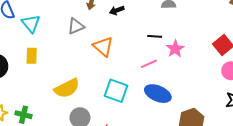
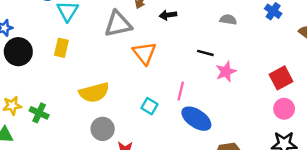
gray triangle: (76, 26) -> (118, 24), size x1.4
pink line: (149, 64) -> (181, 91), moved, turned -63
cyan square: (116, 91) -> (149, 106), size x0.6

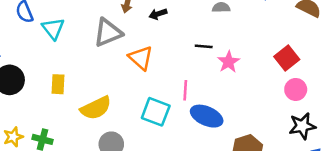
yellow rectangle: (61, 48) -> (58, 84), moved
cyan square: (149, 106) -> (156, 112), size x1.6

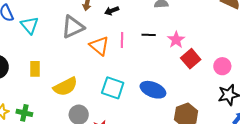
red square: (287, 58) -> (191, 59), moved
pink star: (228, 62) -> (176, 40), moved
pink line: (185, 90) -> (122, 40), moved

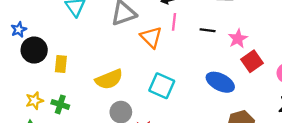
pink line: (122, 40) -> (174, 22), moved
yellow rectangle: (35, 69) -> (61, 64), moved
blue ellipse: (153, 90) -> (220, 82), moved

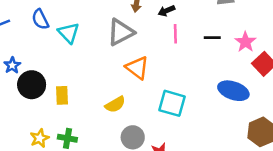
orange triangle: (151, 37) -> (137, 68), moved
yellow semicircle: (109, 79) -> (115, 104), size x0.7

